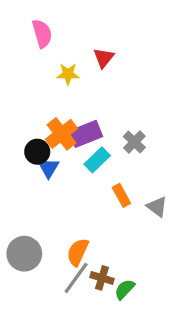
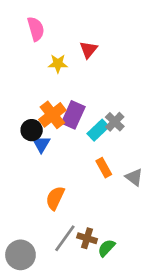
purple rectangle: (86, 134) -> (73, 115), turned -44
cyan rectangle: (97, 160) -> (98, 130), moved
orange semicircle: (78, 252) -> (55, 198), moved
gray circle: (24, 254) -> (20, 255), moved

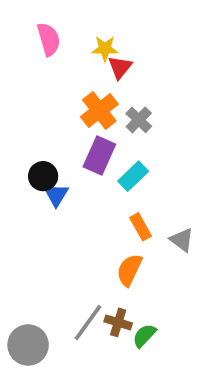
yellow star: (58, 64) -> (105, 49), moved
orange cross: (52, 115) -> (99, 110), moved
gray cross: (115, 122) -> (139, 120), moved
orange semicircle: (55, 198) -> (129, 270), moved

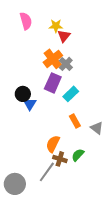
gray cross: (139, 120) -> (66, 64), moved
orange semicircle: (129, 270) -> (53, 144), moved
brown cross: (118, 322) -> (60, 159), moved
green semicircle: (144, 336) -> (78, 155), moved

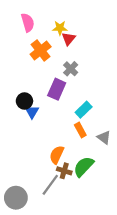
orange cross: (53, 59) -> (41, 50), moved
cyan rectangle: (71, 94) -> (84, 110), moved
green semicircle: (78, 155) -> (84, 167), size x1.5

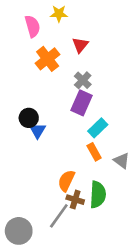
yellow star: (60, 28) -> (59, 14), moved
purple rectangle: (57, 89) -> (81, 103), moved
green semicircle: (84, 167) -> (98, 195), turned 140

